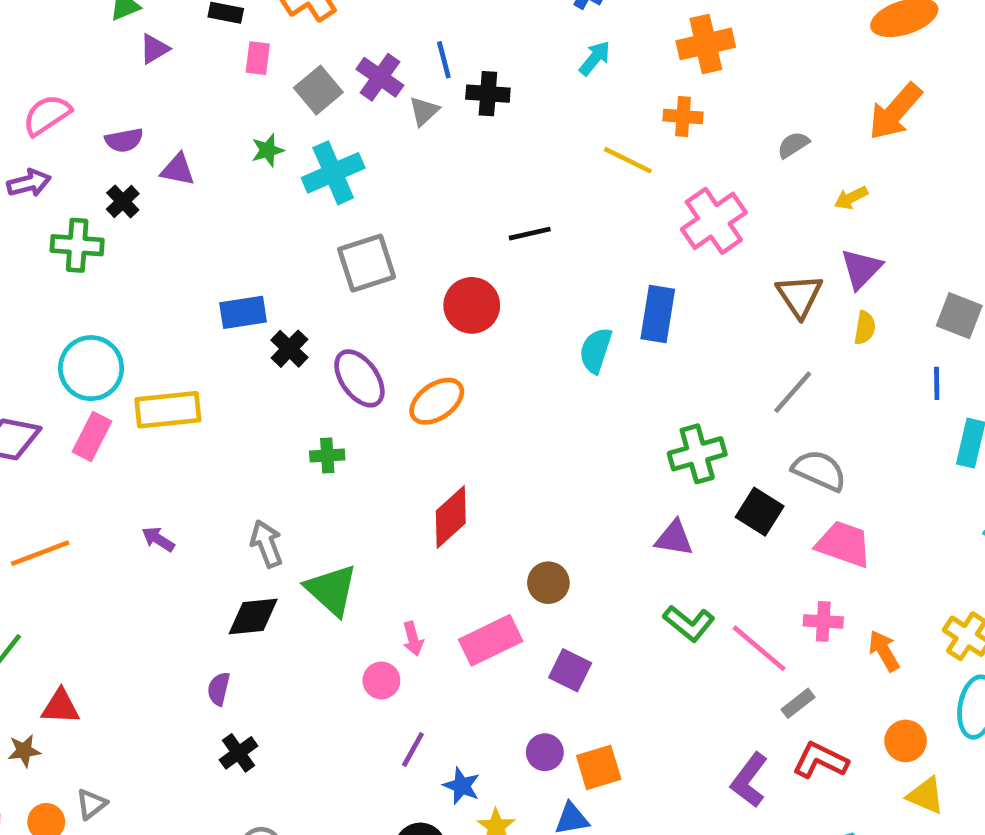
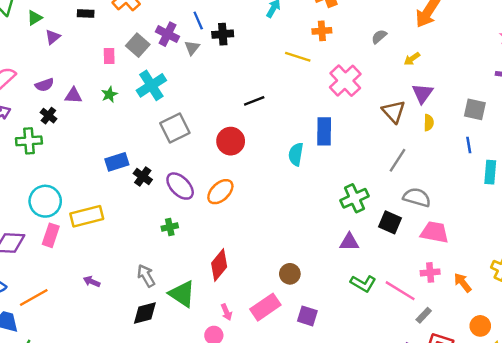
pink rectangle: (258, 58) -> (109, 56), moved
green star: (268, 150) -> (109, 94), moved
red diamond: (451, 517) -> (219, 265), moved

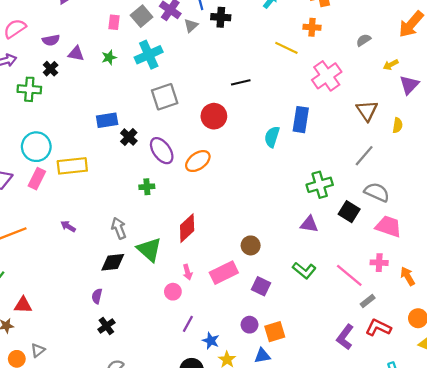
purple triangle: (422, 93) -> (409, 85), moved
green L-shape: (363, 284) -> (304, 270), moved

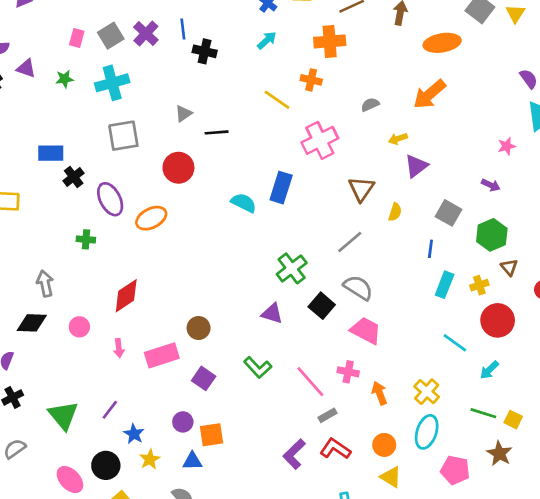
gray triangle: (191, 26) -> (183, 114), moved
cyan semicircle: (272, 137) -> (244, 203), turned 90
green cross: (320, 185) -> (292, 268), turned -30
green triangle: (149, 250) -> (63, 415), moved
pink circle: (173, 292) -> (79, 327), moved

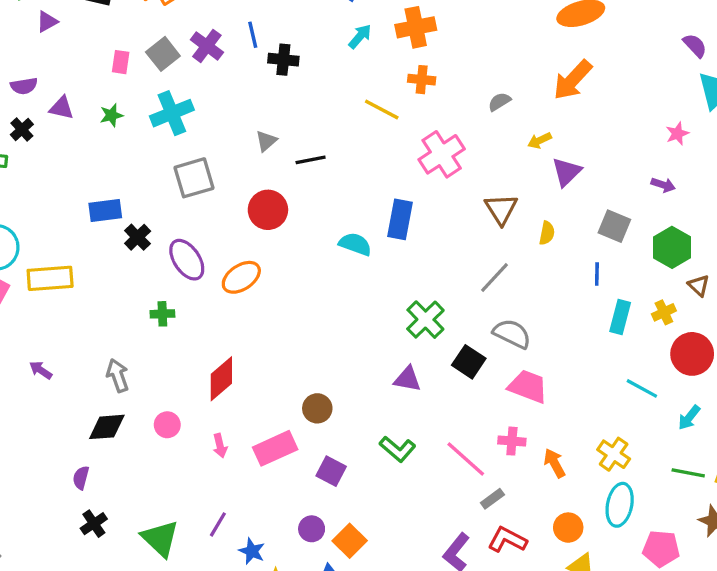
orange cross: (330, 41) -> (416, 27), moved
orange square: (212, 435) -> (350, 541), turned -30

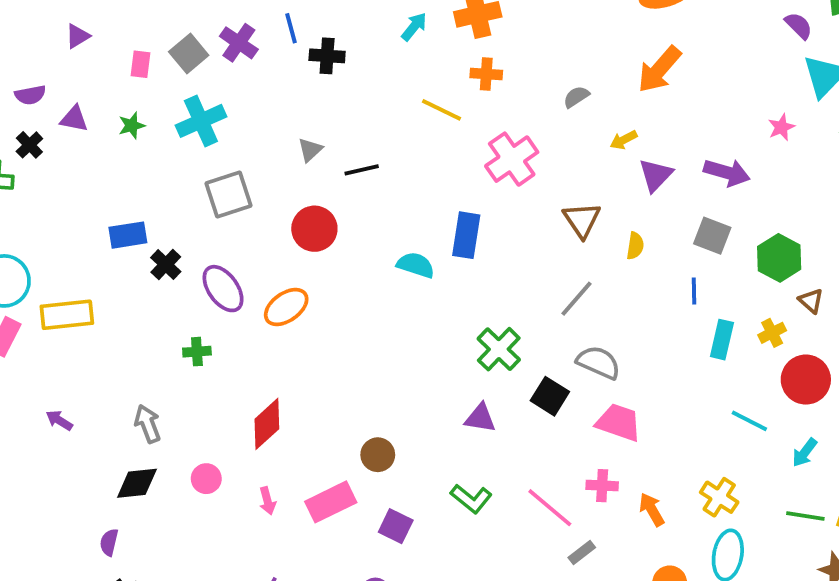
purple triangle: (47, 22) -> (77, 36), moved
purple arrow: (663, 185) -> (727, 172), moved, size x1.6

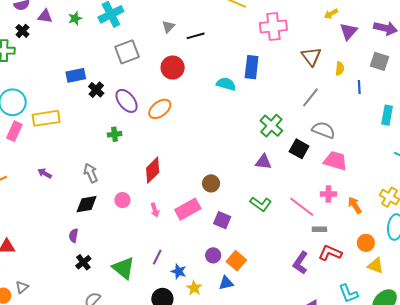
pink cross: (512, 159) -> (273, 27), turned 32
blue line: (694, 291) -> (359, 87), moved
gray rectangle: (582, 552) -> (319, 229), turned 40

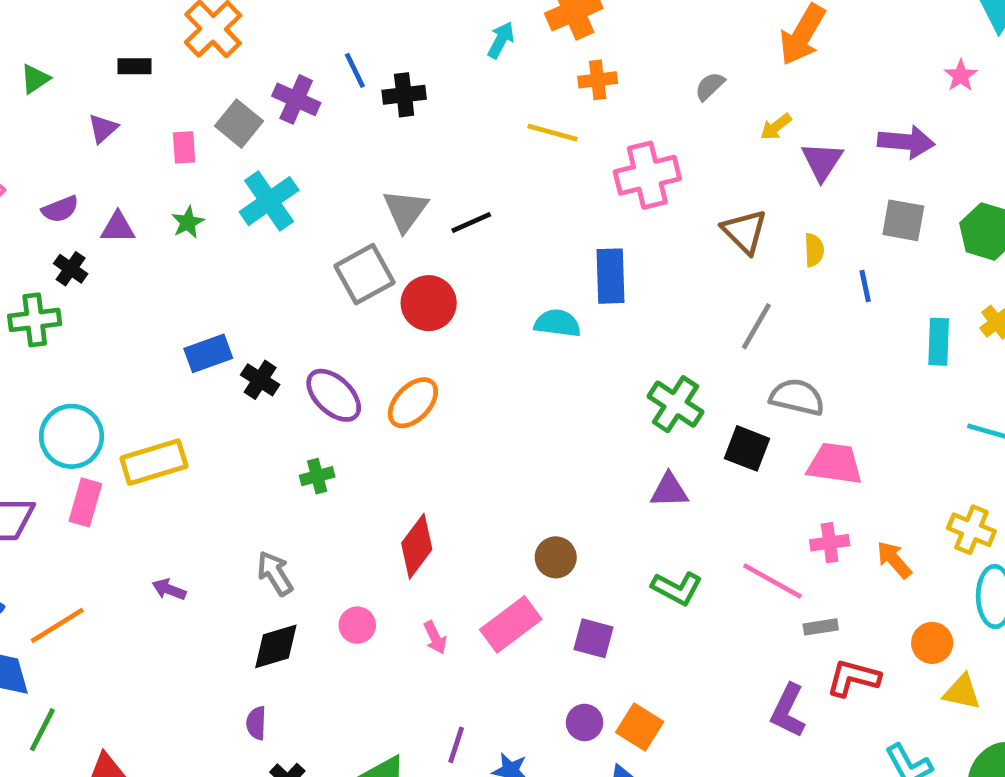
gray triangle: (168, 27) -> (405, 210), size x1.5
gray square: (127, 52) -> (365, 274), moved

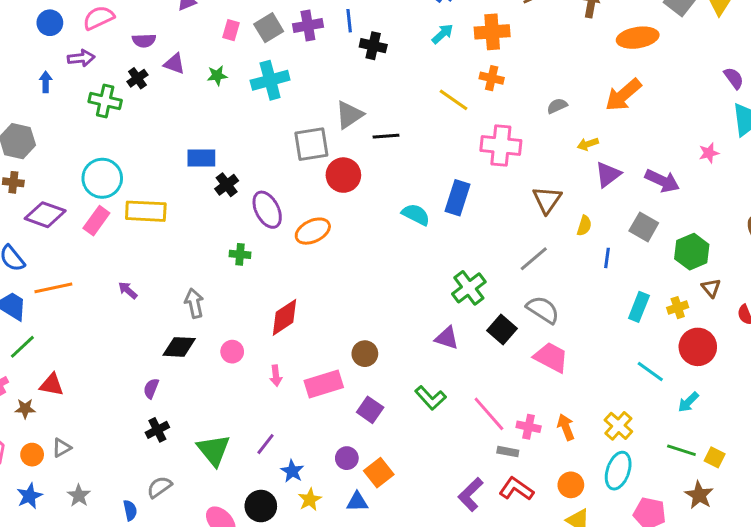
purple cross: (296, 99) -> (308, 25), turned 36
pink cross: (830, 543) -> (529, 427), moved

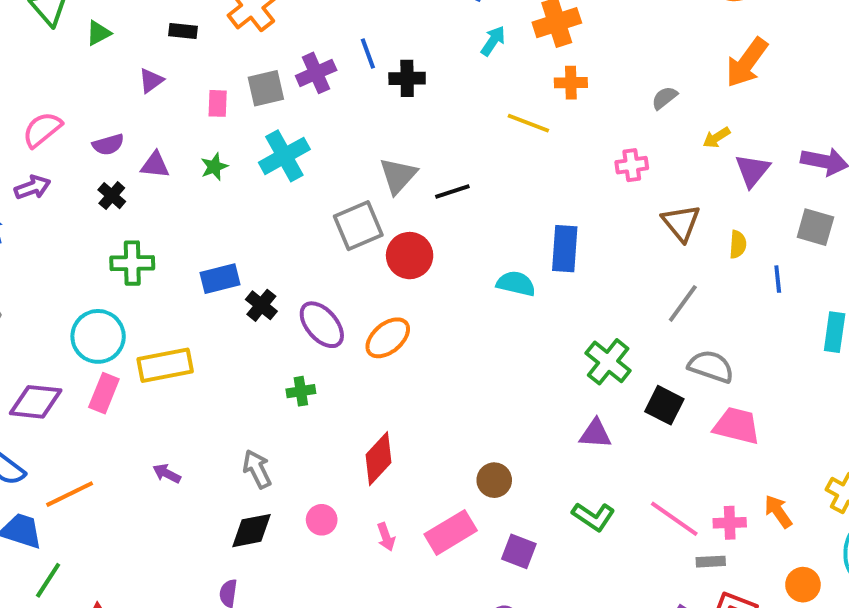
gray square: (269, 28) -> (266, 88), turned 32
green cross: (105, 101) -> (132, 263), moved
pink cross: (501, 145) -> (632, 165), moved, size x0.6

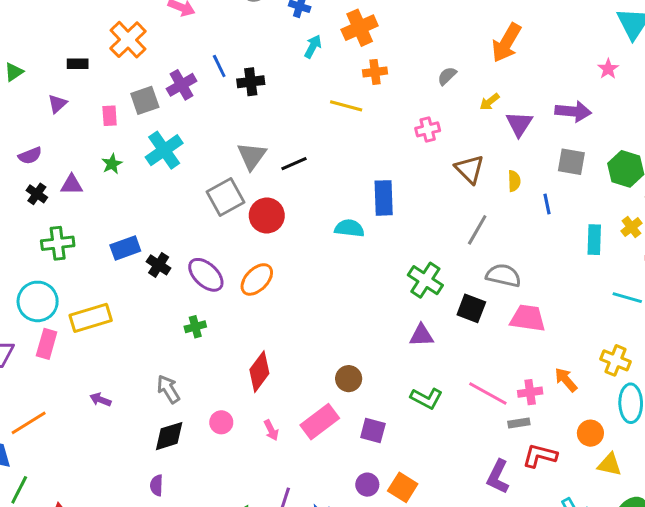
purple triangle: (155, 165) -> (72, 185), moved

